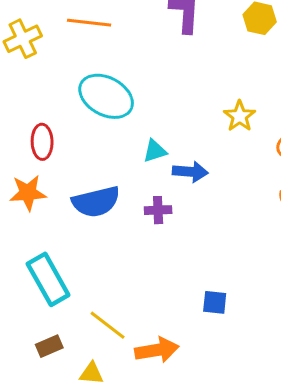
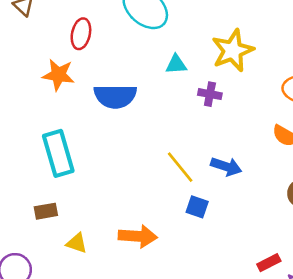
yellow star: (240, 116) -> (233, 50), moved, size x1.5
blue arrow: (190, 172) -> (226, 167), moved
purple cross: (158, 210) -> (210, 94), moved
yellow line: (108, 325) -> (180, 167), moved

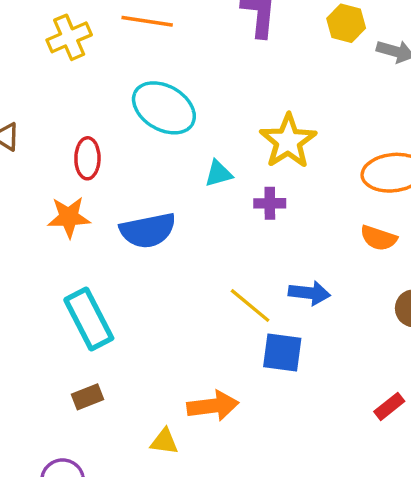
blue square: (197, 207) -> (282, 353), size x1.4
yellow triangle: (77, 243) -> (164, 442), moved

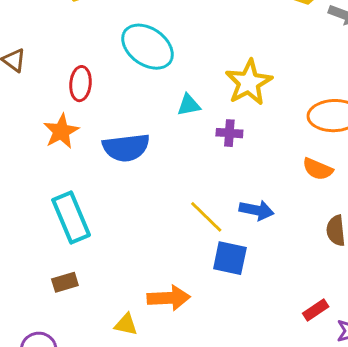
orange star: (69, 217) -> (61, 131), turned -30

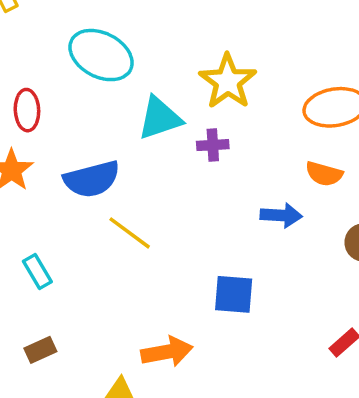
cyan triangle: (189, 105) -> (160, 118), size x1.6
blue arrow: (256, 210) -> (281, 215), moved
cyan rectangle: (71, 217) -> (37, 271), size x0.6
yellow line: (206, 217) -> (130, 233), moved

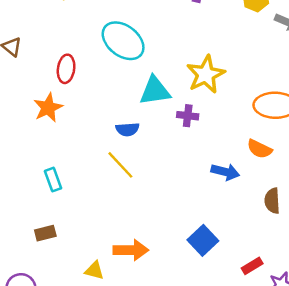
blue semicircle: (92, 179) -> (127, 129), moved, size x0.6
blue square: (234, 294) -> (203, 240), moved, turned 32

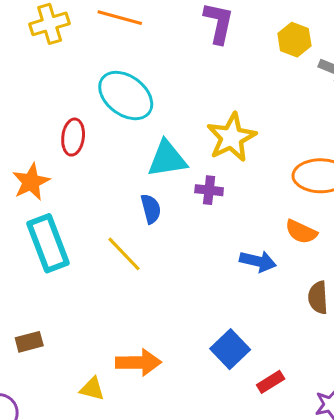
red ellipse: (66, 69) -> (73, 137), moved
blue semicircle: (127, 129) -> (151, 209), moved, turned -100
cyan rectangle: (53, 180) -> (48, 243), moved, size x1.8
red rectangle: (252, 266) -> (271, 382), moved

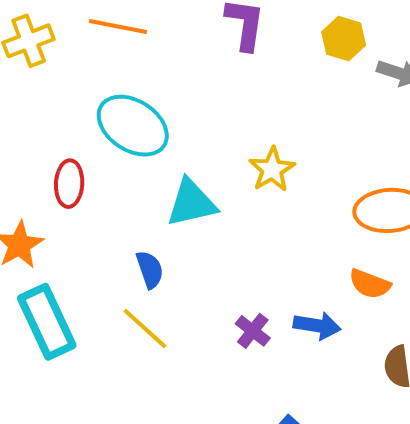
yellow star: (231, 137) -> (272, 169), size x0.7
purple cross: (209, 190) -> (253, 331), moved, turned 36
blue semicircle: (151, 209) -> (150, 270), moved

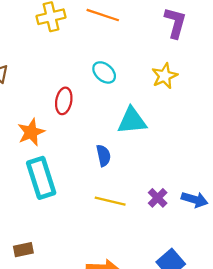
cyan ellipse: (133, 126) -> (104, 72), size x0.6
yellow star: (272, 169) -> (165, 76), moved
yellow line: (145, 329) -> (110, 201), moved, turned -36

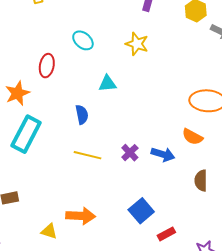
yellow star: (165, 76) -> (137, 44), turned -30
cyan triangle: (132, 121) -> (108, 84), size x0.7
cyan rectangle: (41, 178) -> (26, 134), turned 45

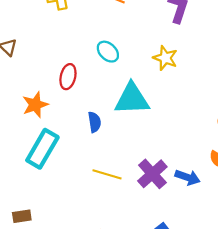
cyan triangle: (108, 84) -> (132, 99), size x1.8
blue semicircle: (82, 115) -> (94, 122), moved
purple cross: (130, 153) -> (152, 174), size x1.6

